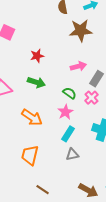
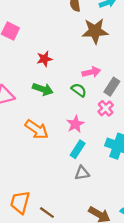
green semicircle: (69, 93) -> (79, 90), moved
orange trapezoid: (30, 155) -> (20, 202), moved

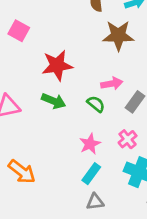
red star: (44, 59) -> (57, 65), size x1.6
pink cross: (106, 108) -> (128, 139), moved
orange arrow: (37, 129) -> (22, 172), moved

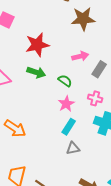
green semicircle: (96, 104) -> (65, 81), moved
pink cross: (128, 139) -> (95, 98), turned -32

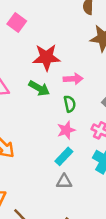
pink arrow: (80, 56) -> (73, 79), moved
green semicircle: (65, 81) -> (70, 104), turned 32

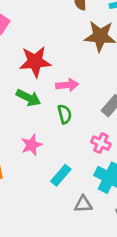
pink star: (66, 130) -> (31, 145), moved
gray triangle: (64, 182) -> (83, 204), moved

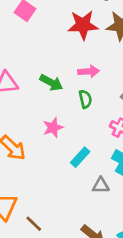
red star: (35, 62) -> (83, 25), moved

